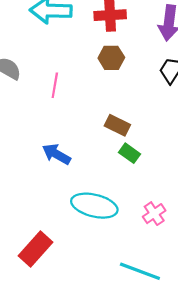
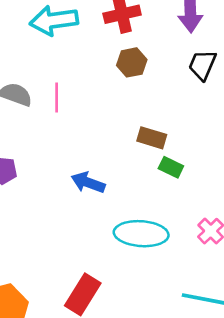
pink line: (55, 85) -> (57, 97), moved

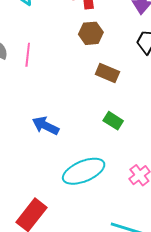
brown rectangle: (152, 138) -> (107, 73), moved
cyan ellipse: (141, 234) -> (84, 171), turned -33

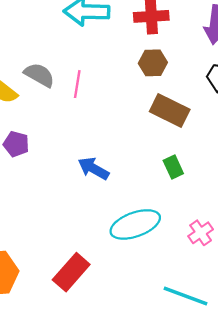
brown rectangle: (107, 73) -> (170, 111), size x1.4
green rectangle: (113, 121) -> (173, 167), turned 30

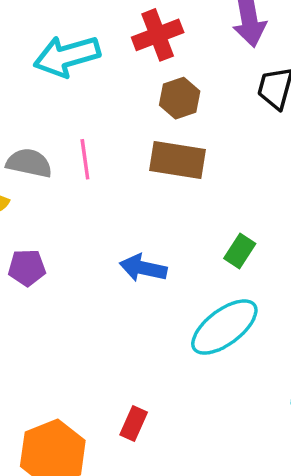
brown rectangle: (170, 111) -> (177, 160), moved
green rectangle: (173, 167) -> (240, 251), moved, turned 75
red rectangle: (71, 272) -> (134, 423), moved, size x0.6

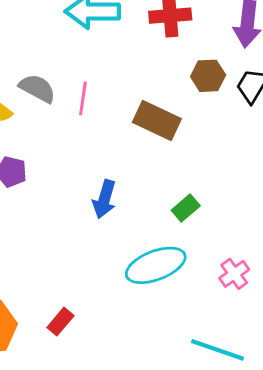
brown hexagon: (180, 98) -> (208, 76), moved
blue arrow: (143, 268) -> (104, 199), turned -102

